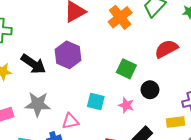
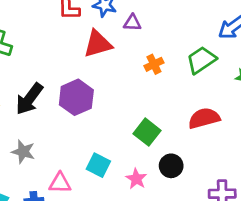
orange cross: (120, 17) -> (154, 64), size x0.6
black arrow: (33, 64) -> (29, 99), turned 80
gray star: (38, 104) -> (23, 152), size x0.7

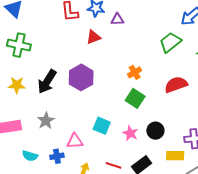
red triangle: (98, 44) -> (93, 37), size x0.7
orange cross: (154, 64) -> (135, 72), moved
gray star: (23, 152) -> (46, 121), turned 30
black circle: (171, 166) -> (155, 131), moved

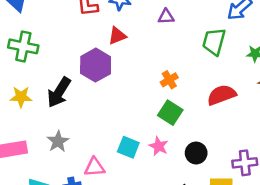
purple triangle: (117, 19) -> (166, 17), moved
green trapezoid: (170, 42) -> (214, 42), turned -35
purple hexagon: (81, 77) -> (96, 65), moved
pink star: (130, 133) -> (159, 146), moved

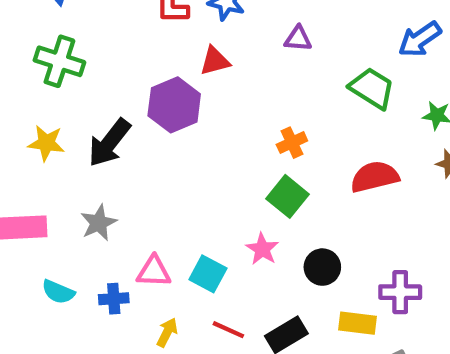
green trapezoid: (214, 42) -> (372, 88), turned 100
cyan square: (128, 147) -> (208, 274), moved

